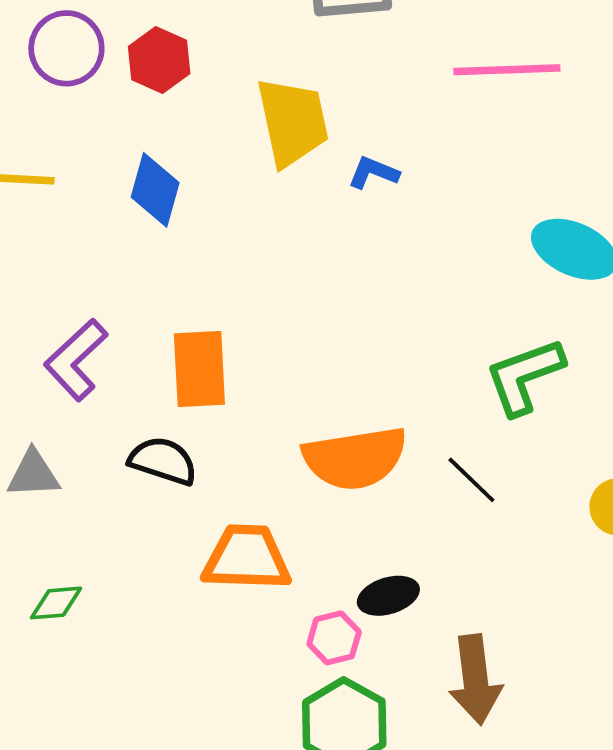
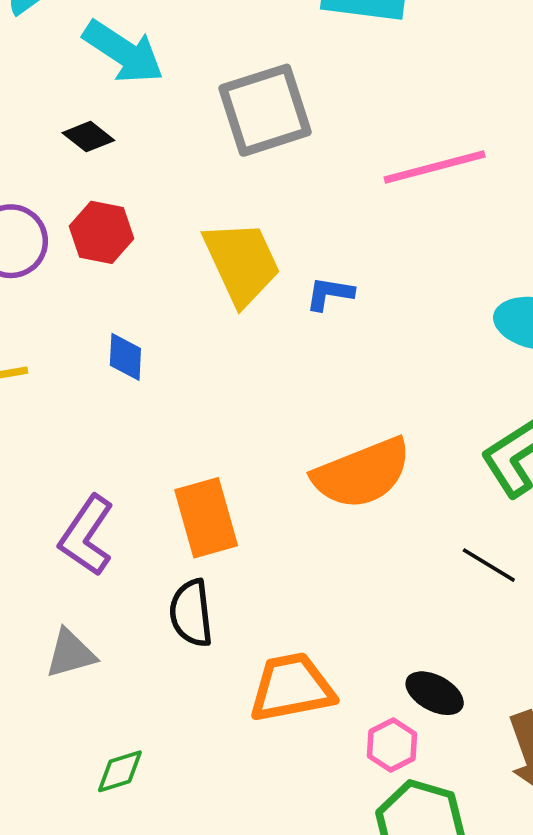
blue diamond: (155, 190) -> (125, 357), size x0.7
orange semicircle: (355, 458) -> (362, 473), moved
black semicircle: (163, 461) -> (191, 613), turned -102
black ellipse: (388, 596) -> (435, 693), turned 58

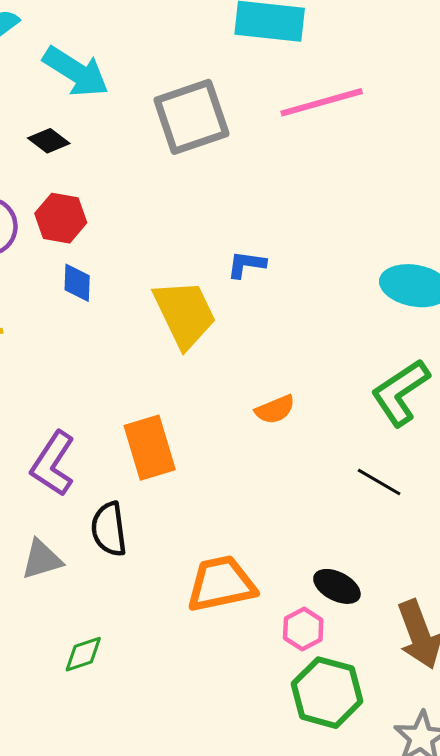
pink line: (435, 167) -> (322, 102), moved
yellow trapezoid: (242, 263) -> (185, 314), moved
blue diamond: (125, 357) -> (77, 283), moved
orange semicircle: (362, 473) -> (275, 409), size x0.5
black semicircle: (191, 613) -> (109, 529), moved

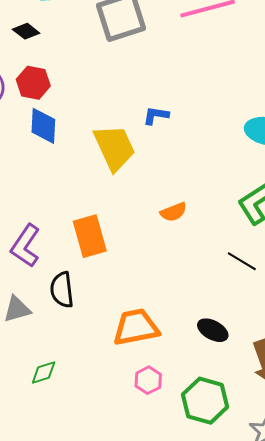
blue diamond: (77, 283) -> (43, 126), size x1.4
pink hexagon: (303, 629) -> (148, 380), moved

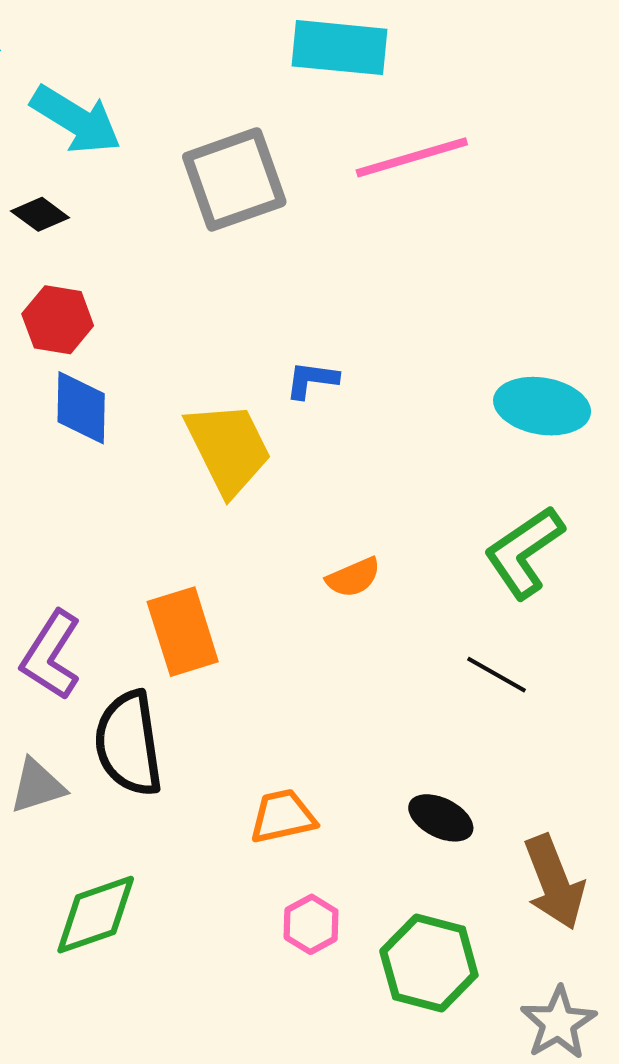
black semicircle: (62, 290) -> (129, 743), size x1.4
orange trapezoid: (136, 327) -> (283, 816), size x0.7
green diamond: (44, 373) -> (96, 915), size x1.6

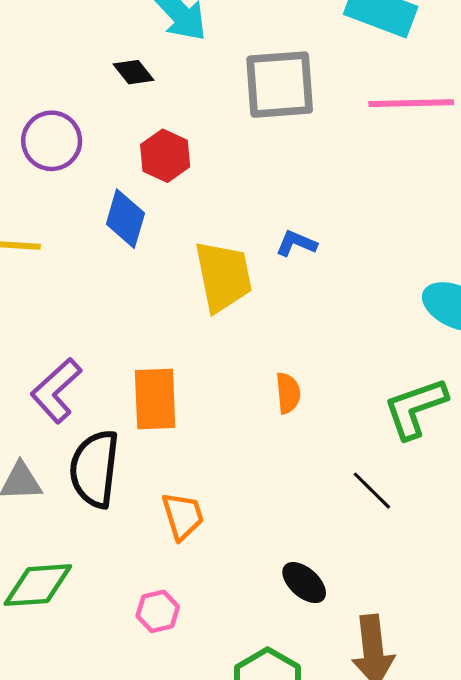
red hexagon: (58, 320) -> (165, 156), moved
orange semicircle: (353, 577) -> (288, 393), turned -87
orange trapezoid: (283, 816) -> (183, 516), moved, turned 70
pink hexagon: (311, 924) -> (158, 611), moved

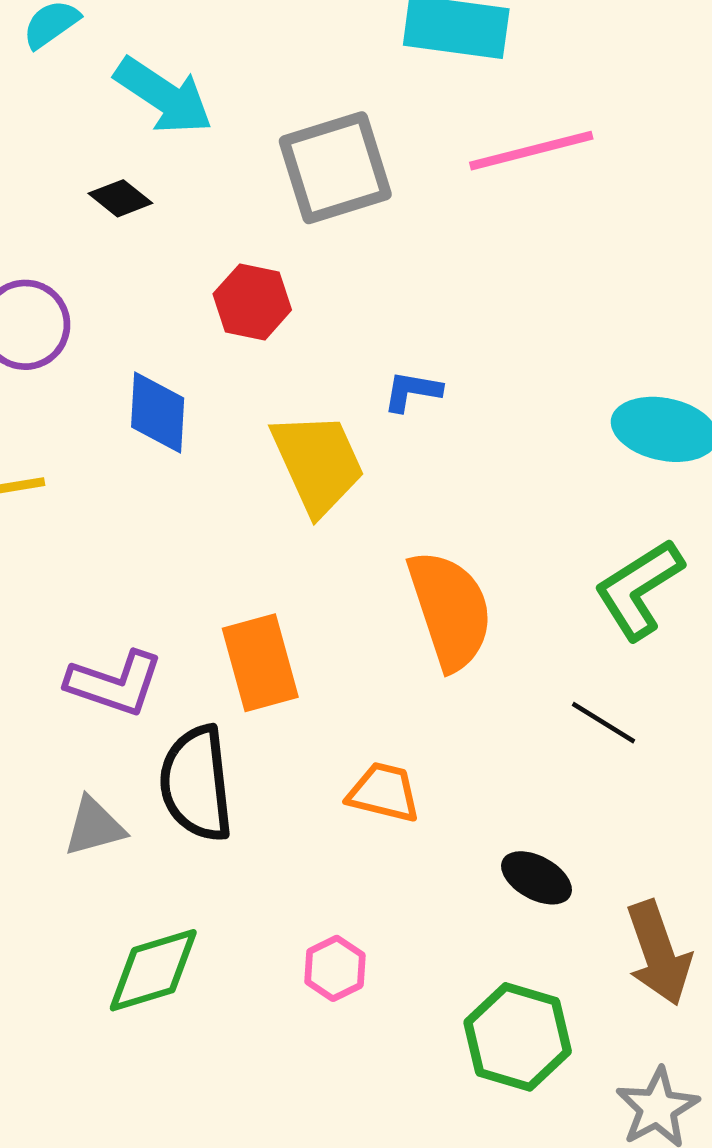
red hexagon: (165, 156) -> (252, 302), moved
purple L-shape: (56, 390) -> (115, 683), turned -106
orange semicircle: (288, 393) -> (450, 610), size x2.0
orange trapezoid: (183, 516) -> (384, 792), moved, turned -46

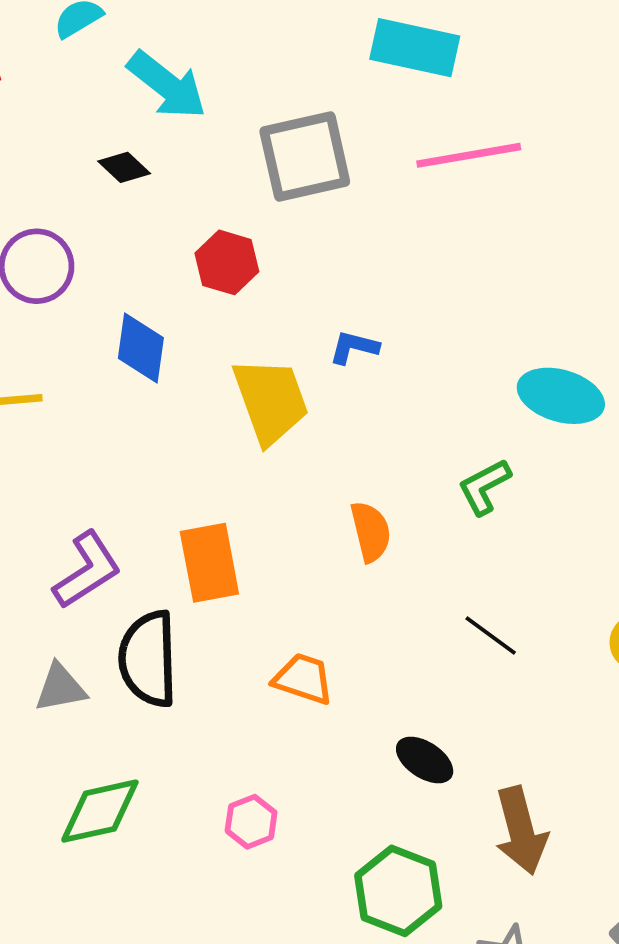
green L-shape: (639, 589) -> (484, 487), moved, size x0.7
orange semicircle: (450, 610) -> (371, 532), size x0.6
purple L-shape: (115, 683) -> (87, 570), turned -56

